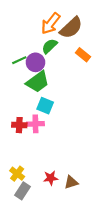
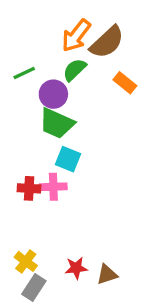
green line: (19, 60) -> (24, 73), moved
green trapezoid: (38, 82) -> (57, 123), turned 60

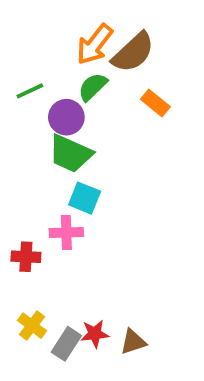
red cross: (29, 188) -> (26, 257), moved
gray rectangle: (34, 287) -> (66, 344), moved

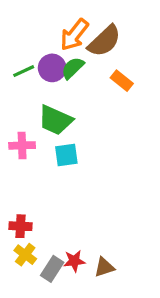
purple circle: (66, 117) -> (52, 68), moved
cyan square: (85, 198) -> (66, 155), turned -30
pink cross: (66, 233) -> (22, 145), moved
red cross: (26, 257) -> (20, 226), moved

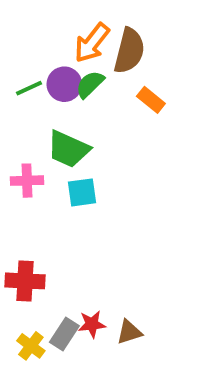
brown semicircle: (104, 41) -> (129, 51), turned -33
red cross: (20, 226) -> (25, 281), size x1.4
yellow cross: (25, 255) -> (31, 346), moved

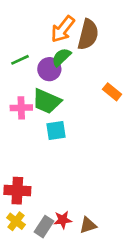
purple circle: (64, 84) -> (49, 69), moved
orange rectangle: (151, 100) -> (112, 92), moved
pink cross: (27, 181) -> (21, 108), moved
yellow cross: (31, 346) -> (16, 221), moved

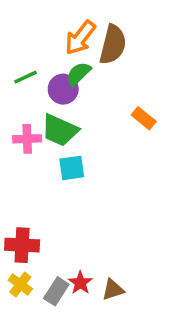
red star: (63, 220) -> (80, 283), turned -30

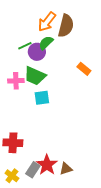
green line: (25, 77) -> (25, 46), moved
red star: (80, 283) -> (47, 165), size x1.5
yellow cross: (20, 284) -> (12, 176), moved

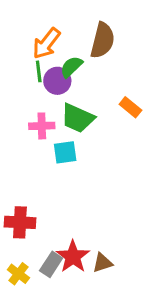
orange arrow: (47, 22) -> (46, 43), moved
green line: (25, 46) -> (39, 71), turned -72
green trapezoid: (35, 76) -> (78, 118), moved
pink cross: (16, 81) -> (42, 126), moved

